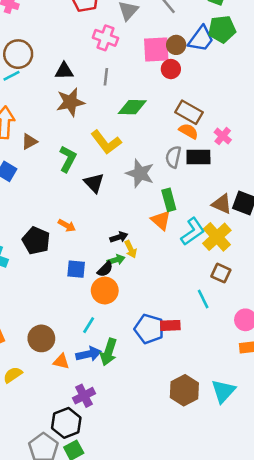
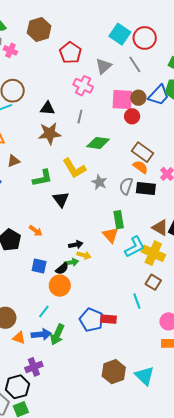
green L-shape: (68, 159) -> (42, 178), turned 45
gray star: (140, 173) -> (99, 182), moved, size x0.7
yellow cross: (217, 237) -> (153, 253), turned -30
yellow arrow: (131, 249) -> (84, 255), turned -56
cyan triangle: (223, 391) -> (145, 376), turned -35

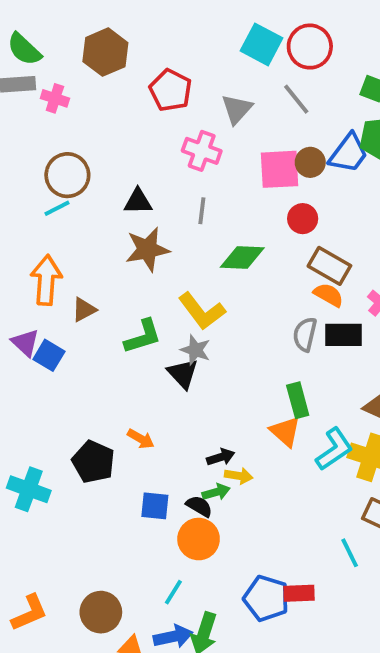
red circle: (132, 116) -> (303, 219), moved
gray star: (99, 182) -> (195, 350), moved
black semicircle: (62, 269) -> (199, 506), turned -104

